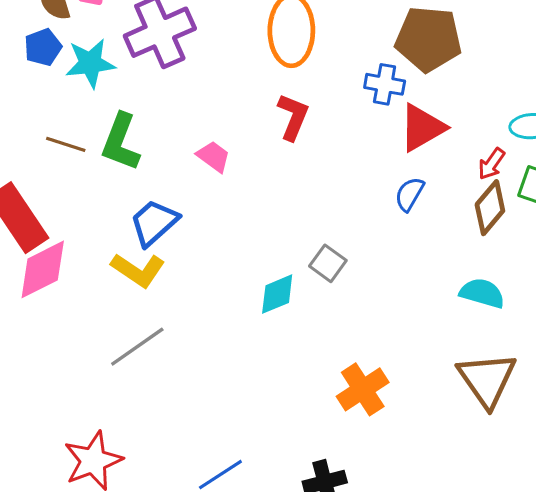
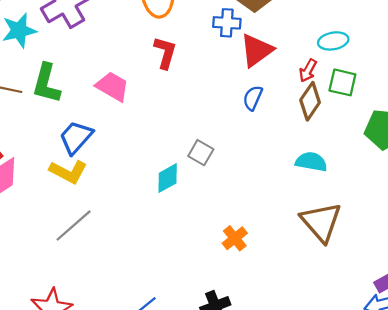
pink trapezoid: (214, 157) -> (113, 86), size x1.4
orange cross: (363, 389) -> (235, 238), size x0.7

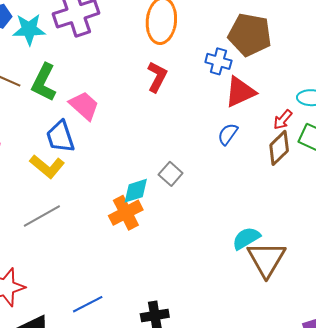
pink trapezoid: (113, 86) -> (84, 106), moved
blue trapezoid: (76, 137) -> (60, 137), turned -72
cyan semicircle: (311, 162) -> (246, 238), moved, turned -52
orange cross: (235, 238) -> (126, 213), moved, size x1.4

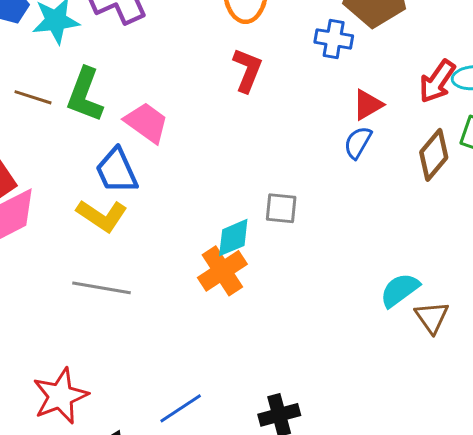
red triangle: (240, 92) -> (368, 105), moved, size x0.7
red arrow: (283, 120) -> (437, 81), moved, size x1.4
gray square: (171, 174) -> (281, 208), turned -30
gray line: (42, 216) -> (102, 288), turned 45
brown triangle: (266, 259) -> (432, 317), size x0.6

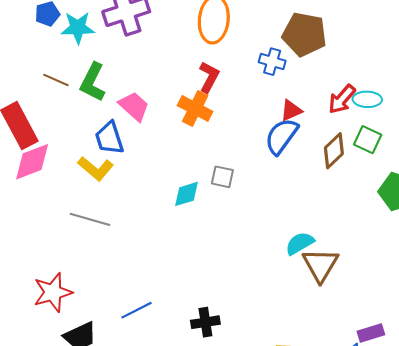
blue semicircle: (358, 143) -> (281, 136), size x1.6
orange cross: (222, 271) -> (195, 109), moved, turned -36
brown triangle: (432, 317) -> (320, 265), size x1.5

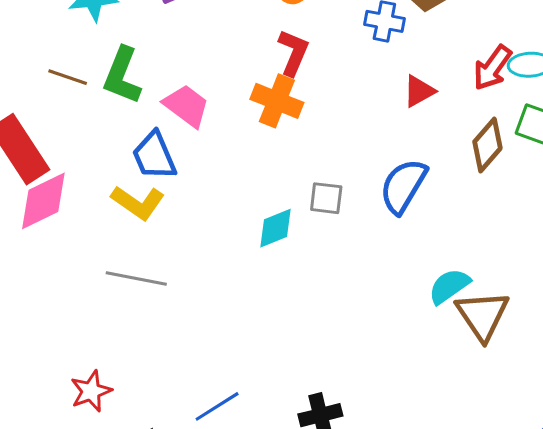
blue semicircle: (281, 136) -> (403, 186), moved
red star: (53, 292) -> (91, 391), size x0.7

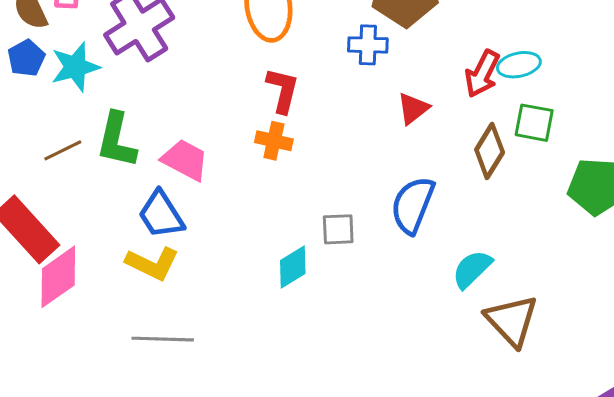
brown line: (68, 77) -> (63, 150), turned -36
orange cross: (277, 101) -> (274, 141), size x0.7
cyan semicircle: (449, 286) -> (472, 269), moved

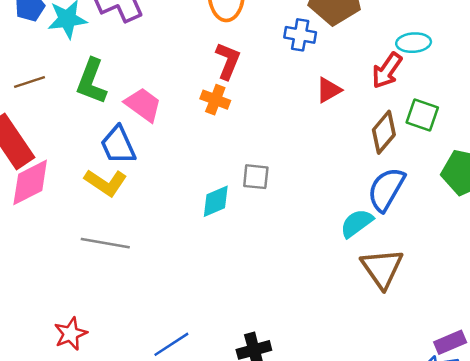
cyan ellipse: (519, 65) -> (414, 43), moved
brown line: (63, 150) -> (30, 82), moved
blue semicircle: (413, 205) -> (386, 189), moved

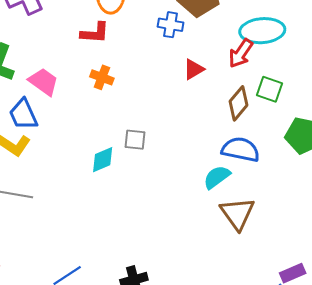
cyan ellipse: (414, 43) -> (262, 31), size x1.6
red L-shape: (228, 61) -> (95, 33), moved, turned 72
blue semicircle: (386, 189) -> (241, 149), turned 72

